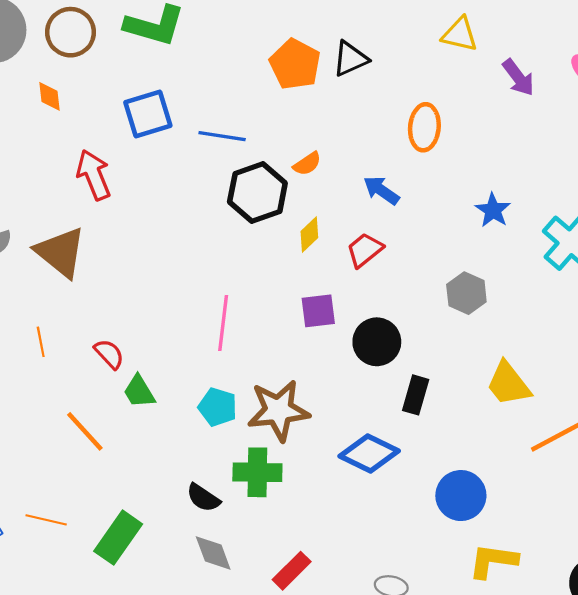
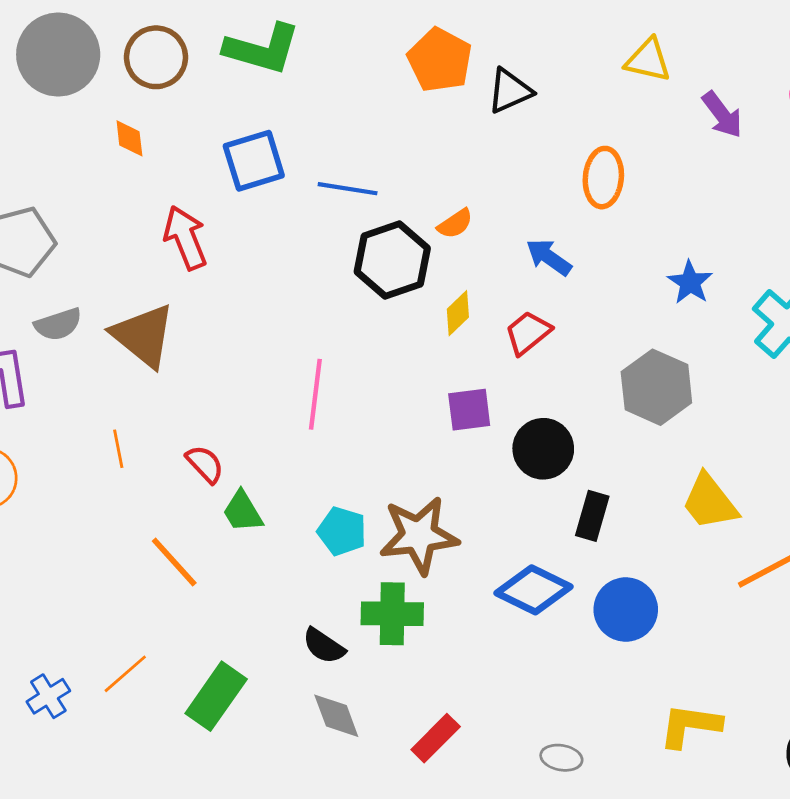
orange pentagon: (295, 64) -> (440, 60), moved
gray hexagon: (466, 293) -> (656, 387), size x1.4
pink line: (223, 323) -> (315, 394), moved
blue circle: (461, 496) -> (626, 610), moved
orange line: (46, 520) -> (125, 674), turned -54

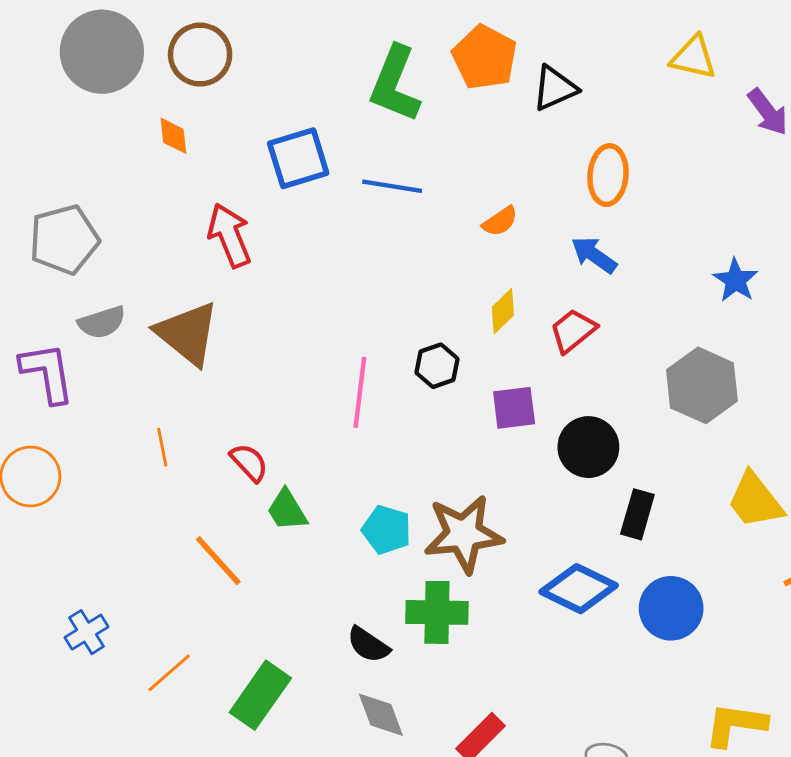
green L-shape: (262, 49) -> (395, 84), moved, turned 96
orange ellipse: (603, 178) -> (608, 175), moved
black hexagon: (392, 260) -> (437, 366), moved, size x0.6
blue cross: (48, 696) -> (86, 632), moved

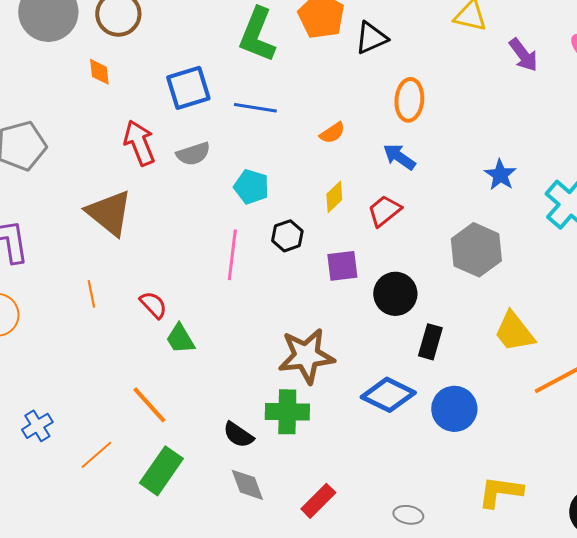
gray semicircle: (102, 322) -> (193, 154), moved
cyan pentagon: (386, 530) -> (251, 187), moved
orange line: (218, 561) -> (149, 405), moved

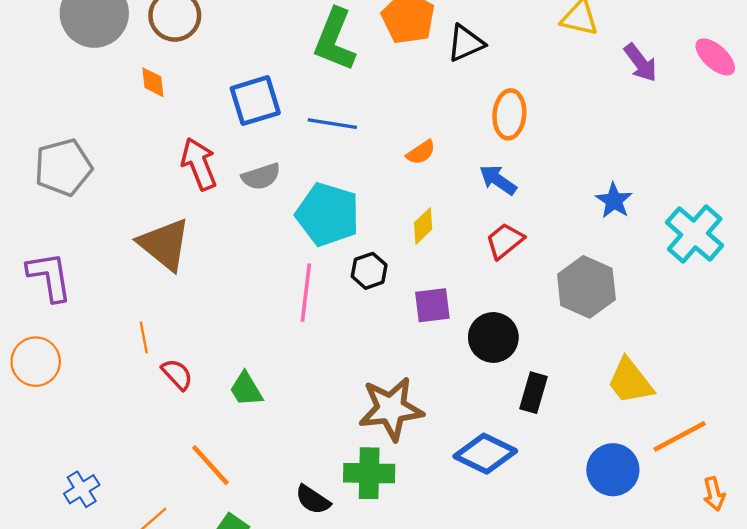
cyan pentagon: (251, 187) -> (328, 214), size x1.6
red trapezoid: (384, 211) -> (505, 241), moved
red semicircle: (153, 305) -> (177, 374), moved
blue circle: (454, 409) -> (613, 470), moved

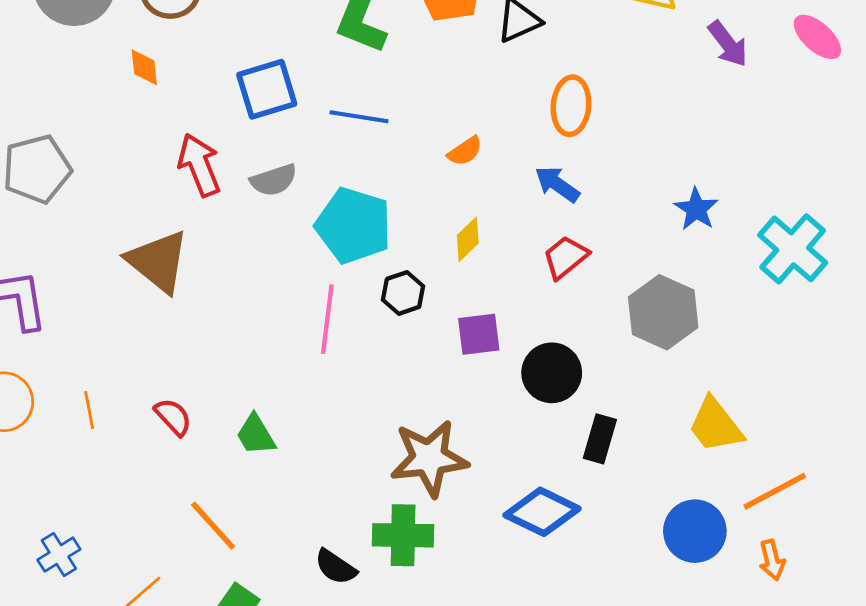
orange line: (144, 337) -> (89, 410), moved
orange arrow: (714, 494) -> (772, 560), moved

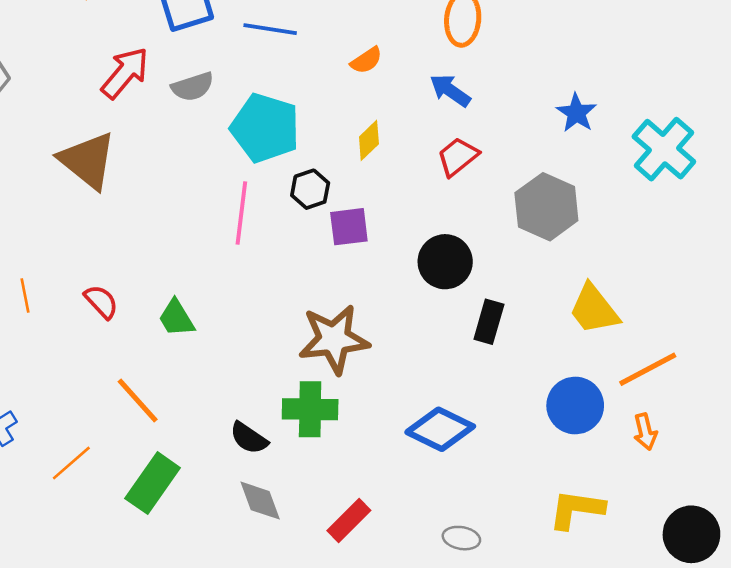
red arrow: (199, 165) -> (125, 73), turned 62
purple square: (479, 334) -> (349, 227), moved
blue diamond: (542, 512) -> (440, 429), moved

